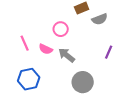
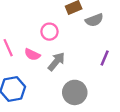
gray arrow: (67, 55) -> (56, 61), turned 90

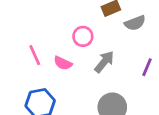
gray arrow: (56, 61) -> (104, 62), moved

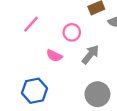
pink line: (35, 55) -> (31, 24), moved, turned 66

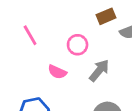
pink line: (31, 24) -> (30, 35), turned -72

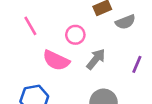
pink semicircle: (57, 72) -> (56, 60), size x1.5

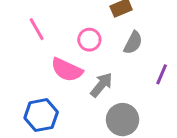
gray semicircle: (125, 22) -> (133, 43), moved, turned -42
gray arrow: (96, 59) -> (101, 85), moved

